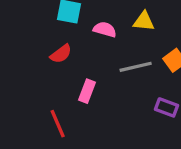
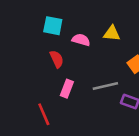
red semicircle: (61, 54) -> (57, 59), moved, turned -78
gray line: (136, 67) -> (105, 86), moved

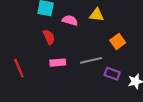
pink rectangle: (67, 89) -> (58, 63), turned 64
red line: (44, 114) -> (19, 68), moved

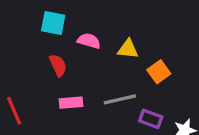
yellow triangle: (97, 15) -> (128, 49), moved

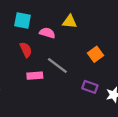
yellow triangle: (128, 49) -> (70, 22), moved
gray line: (120, 99) -> (57, 65), moved, turned 50

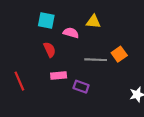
gray line: (57, 65) -> (96, 60), moved, turned -35
purple rectangle: (90, 87) -> (81, 87), moved

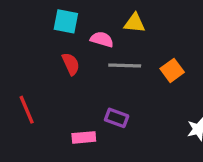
gray line: (96, 60) -> (125, 66), moved
pink rectangle: (59, 75) -> (84, 137), moved

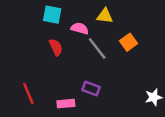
gray line: (125, 66) -> (97, 48), turned 50
orange square: (172, 70) -> (129, 42), moved
red line: (27, 110) -> (28, 94), moved

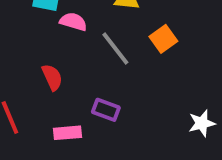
pink semicircle: (80, 28) -> (73, 22), moved
red semicircle: (56, 47) -> (52, 77), moved

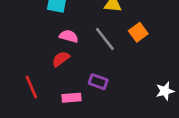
pink semicircle: (73, 22) -> (69, 36), moved
red semicircle: (52, 77) -> (61, 59), turned -102

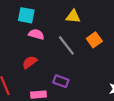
pink semicircle: (69, 36) -> (36, 34), moved

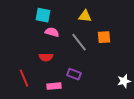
orange square: (94, 40) -> (104, 37), turned 32
red semicircle: (30, 62) -> (46, 57), turned -144

